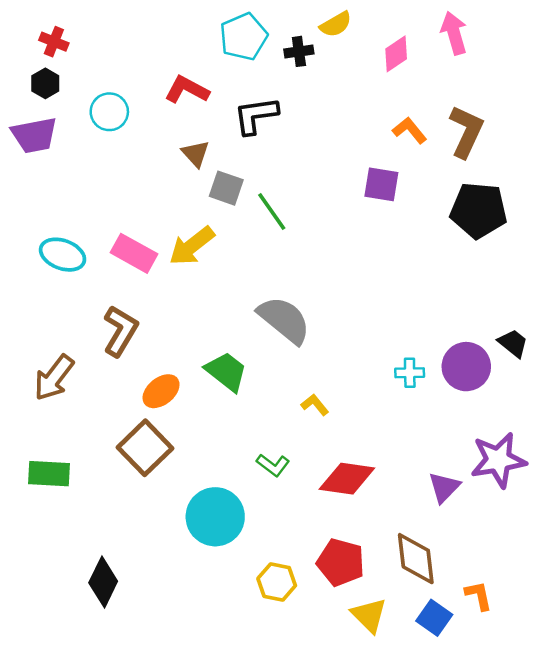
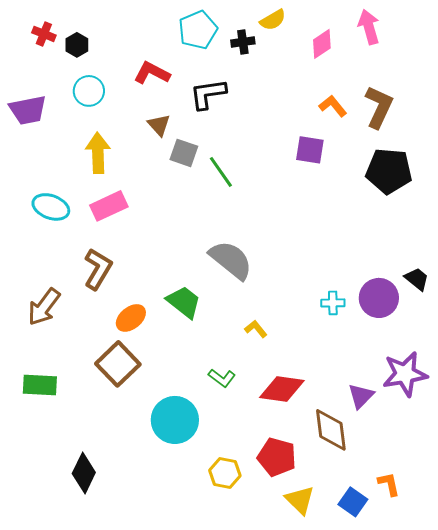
black hexagon: (45, 83) -> (77, 45), moved
yellow arrow: (192, 246) -> (98, 153), moved, turned 126
pink rectangle: (134, 253) -> (109, 206), turned -54
brown diamond: (416, 559) -> (331, 430), moved

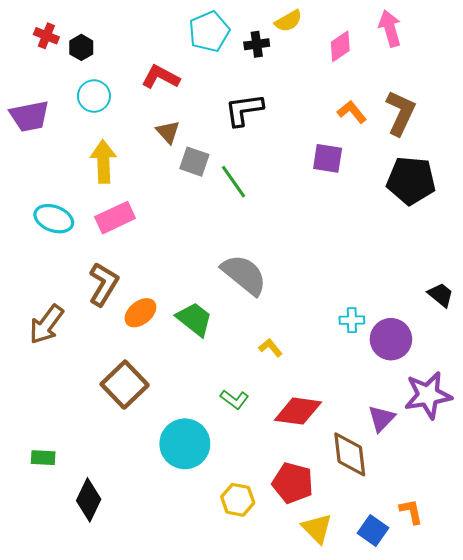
black L-shape: (208, 94) -> (244, 110), moved
purple circle: (379, 298) -> (391, 339), moved
orange ellipse: (131, 318) -> (140, 313), moved
green rectangle: (40, 385) -> (43, 458), moved, size x0.7

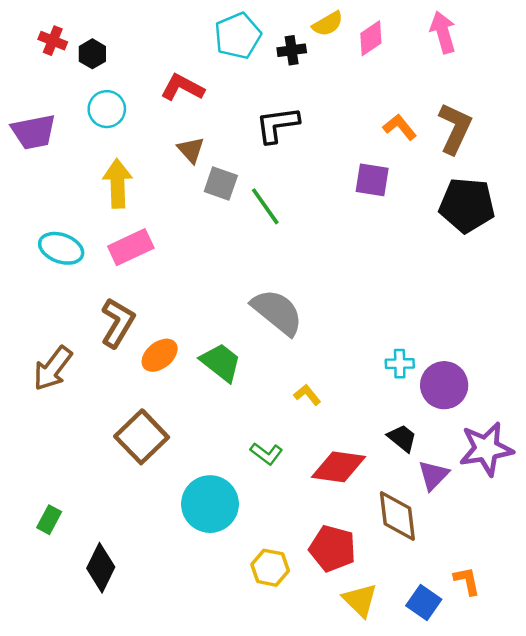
pink diamond: (340, 46) -> (371, 38), moved
black trapezoid: (441, 295) -> (402, 438), moved
green rectangle: (43, 458) -> (49, 520), turned -65

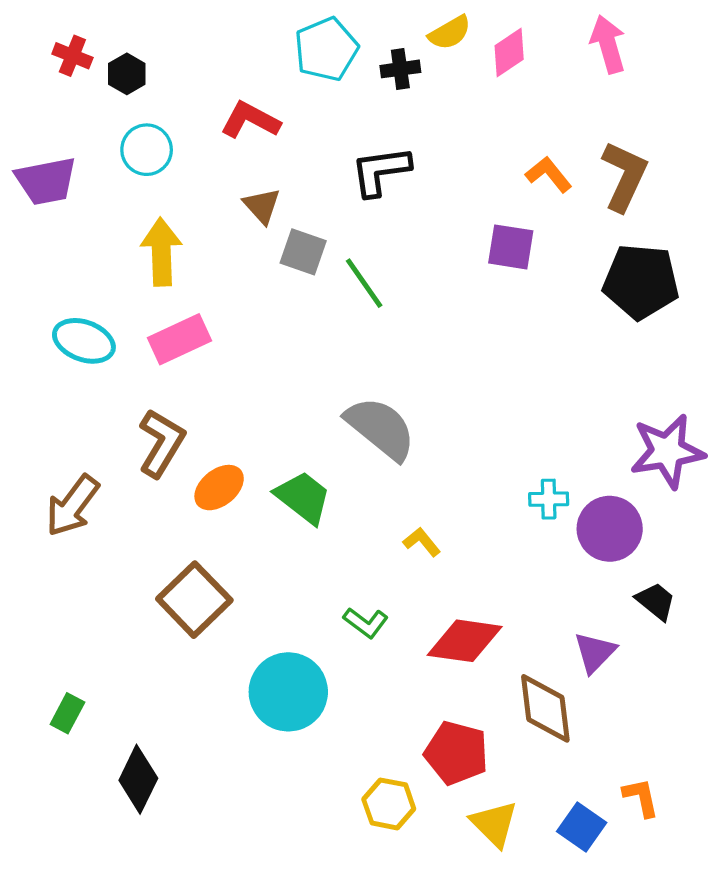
black trapezoid: (402, 438) -> (656, 601), moved
purple star: (486, 449) -> (667, 451), moved
yellow hexagon: (270, 568) -> (389, 804), moved

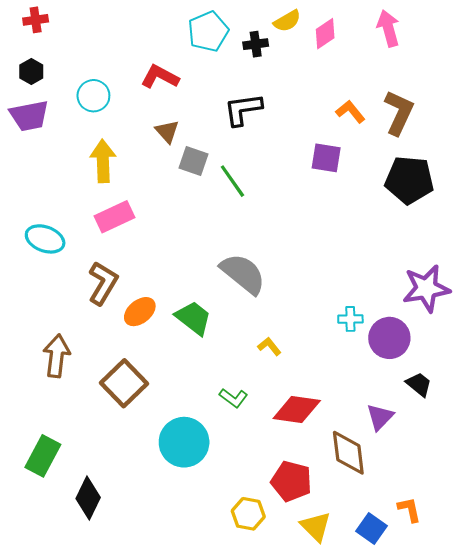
red cross: (72, 56) -> (36, 20), moved, turned -30
black hexagon: (127, 74) -> (31, 72), moved
cyan ellipse: (84, 341) -> (45, 239), moved
brown arrow: (72, 506) -> (57, 356), moved, turned 150
green rectangle: (67, 713) -> (43, 456), size x1.6

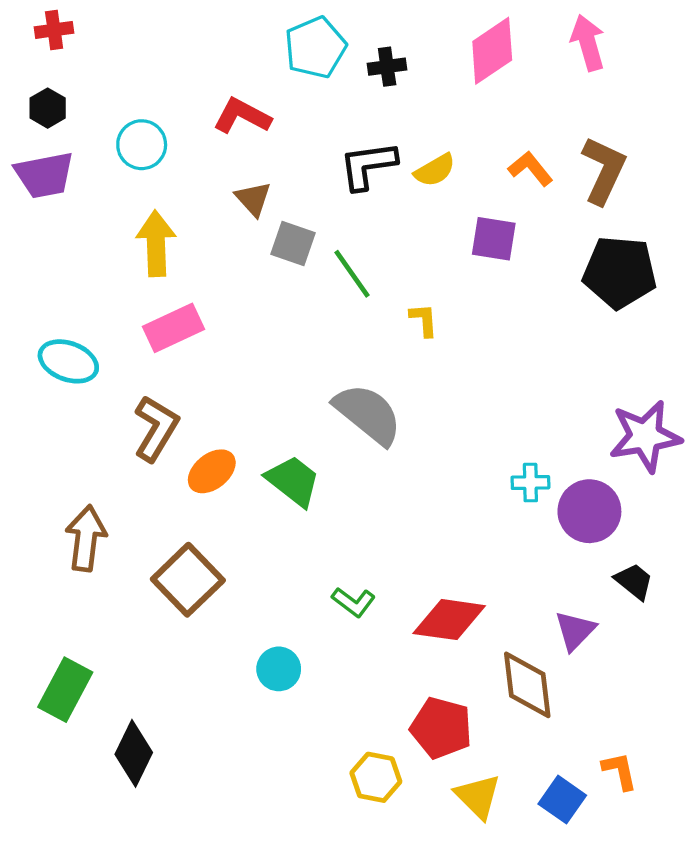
yellow semicircle: (287, 21) -> (435, 170), moved
pink diamond: (325, 34) -> (492, 51), size x1.4
yellow L-shape: (269, 346) -> (424, 320), moved, turned 35
cyan circle: (184, 442) -> (279, 669), size x0.6

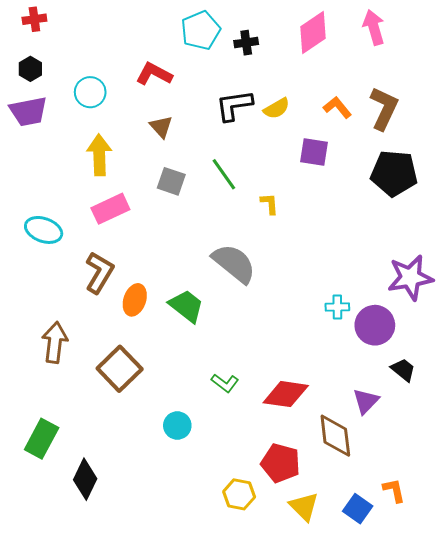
gray square: (293, 243) -> (171, 181), moved
orange ellipse: (212, 471) -> (135, 300), turned -32

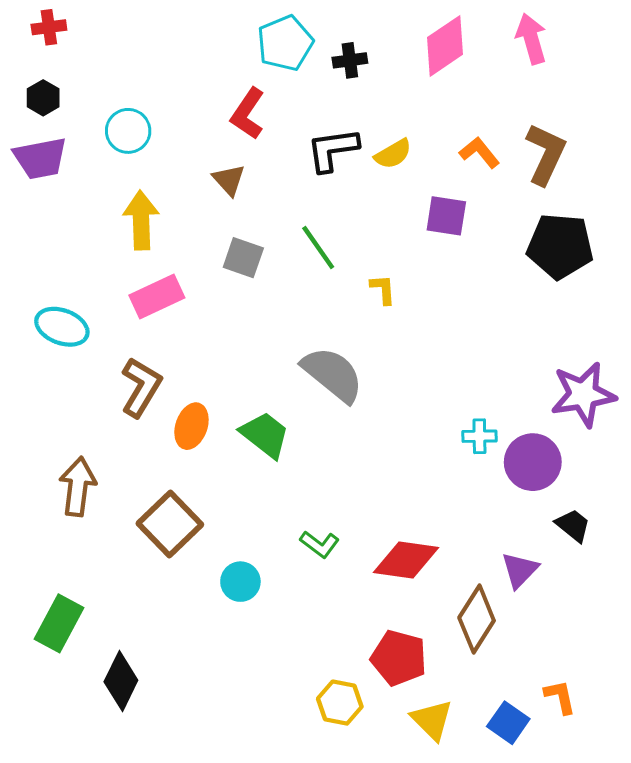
red L-shape: (154, 74) -> (248, 114), moved, turned -84
cyan circle: (177, 426) -> (240, 582), moved
brown diamond: (335, 436) -> (477, 619), turned 39

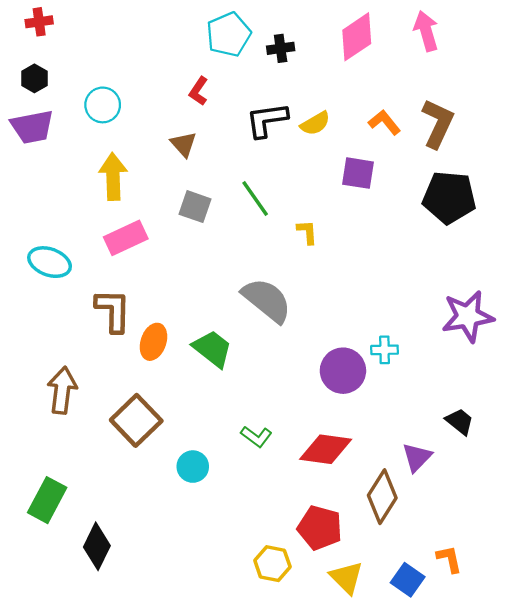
red L-shape: (248, 114) -> (199, 91), size x0.7
brown L-shape: (141, 387) -> (113, 311), turned -30
purple circle: (533, 462) -> (343, 371), moved

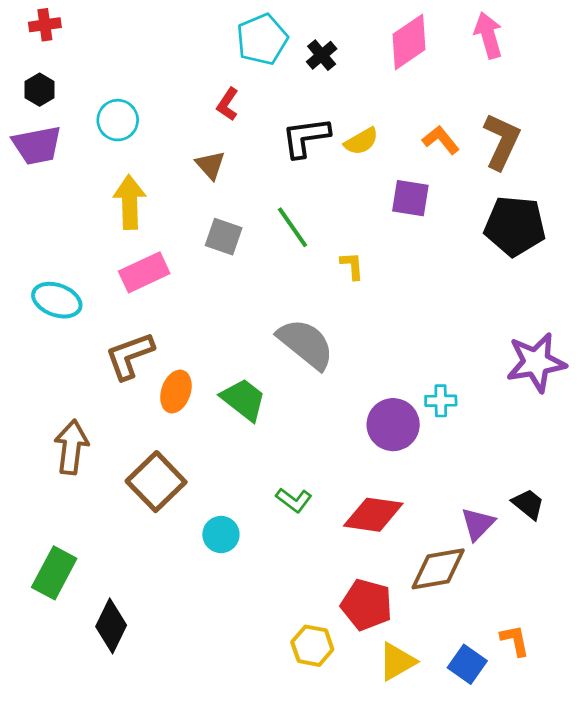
black cross: (281, 48) -> (322, 55), turned -32
brown L-shape: (113, 311) -> (130, 356), turned -111
black trapezoid: (460, 421) -> (528, 504), moved
brown diamond: (382, 497) -> (438, 569), turned 48
yellow triangle: (346, 577) -> (397, 662), turned 45

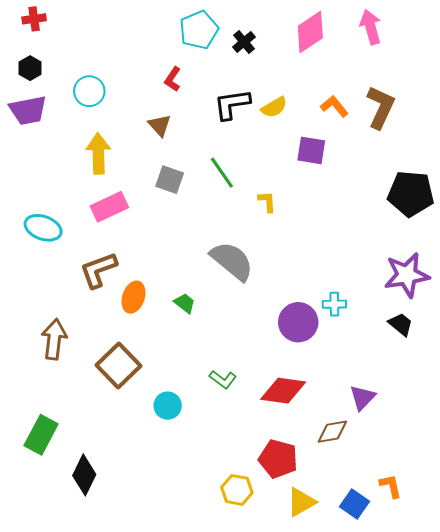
black pentagon: (515, 226) -> (411, 194), moved
green trapezoid: (243, 399) -> (185, 303), size x0.6
black trapezoid: (528, 504) -> (401, 324), moved
brown diamond: (438, 569) -> (332, 432), size x0.7

